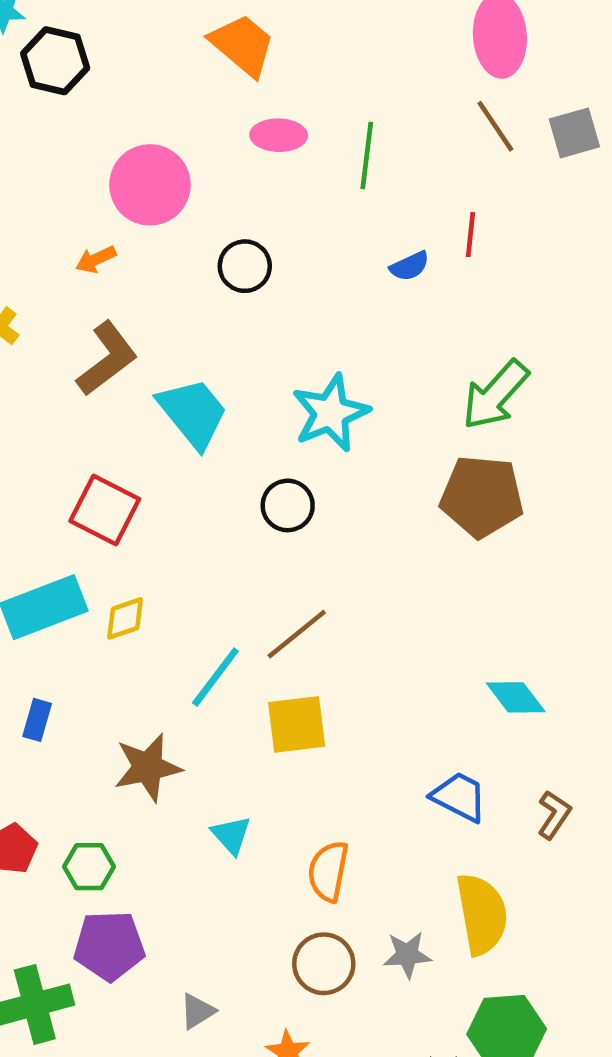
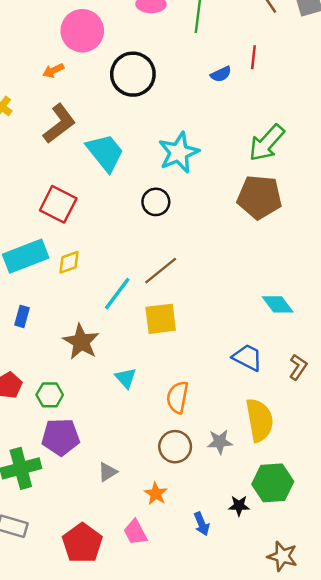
black circle: (245, 266) -> (133, 74), size x1.6
brown star: (148, 767) -> (81, 342), turned -30

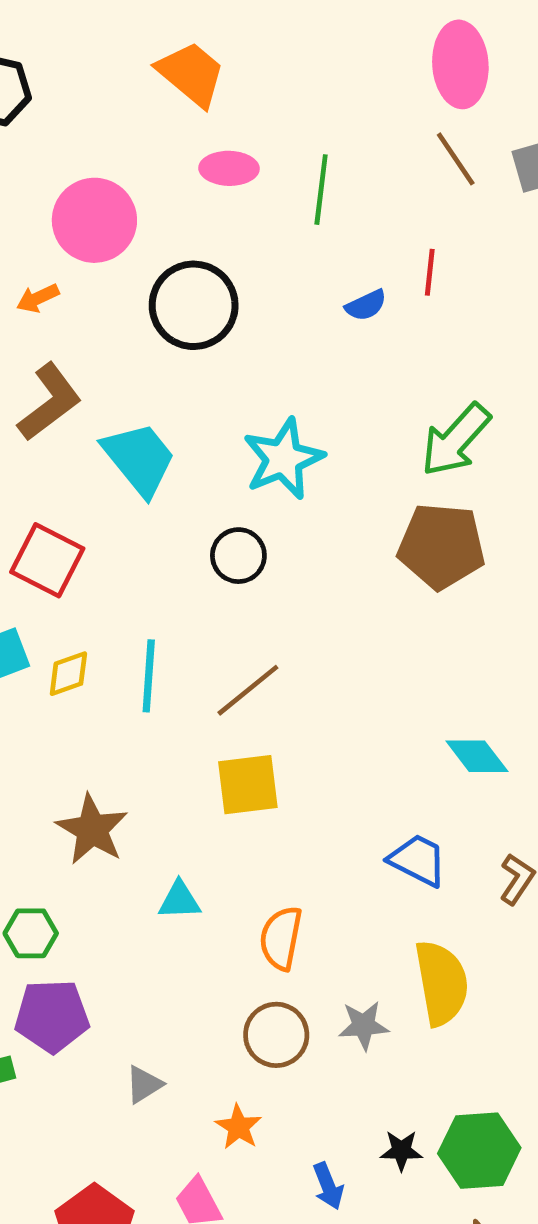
cyan line: (117, 294) -> (149, 676), moved, turned -33
cyan triangle: (126, 378) -> (179, 900), turned -50
green hexagon: (273, 483) -> (479, 1151), moved

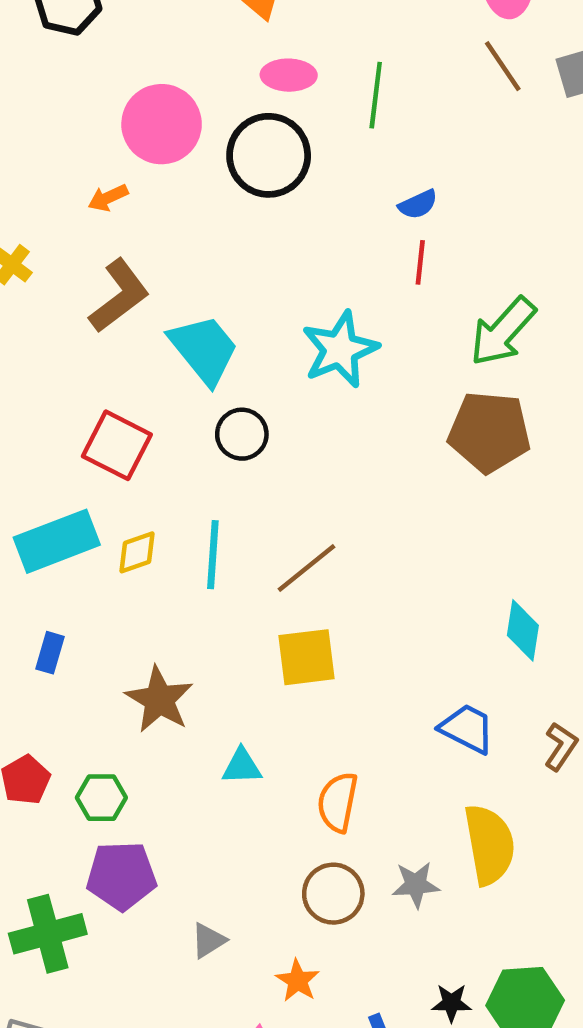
red line: (430, 272) -> (420, 262), moved
black circle: (194, 305) -> (269, 155), moved
black circle: (238, 556) -> (242, 434), moved
cyan diamond: (477, 756) -> (523, 630), turned 46

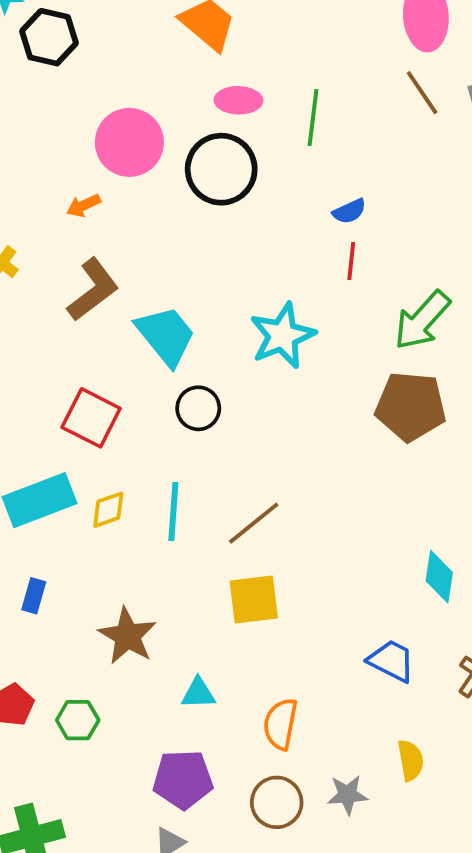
yellow semicircle: (489, 845) -> (411, 760), size x0.6
purple pentagon: (121, 876) -> (183, 779), moved

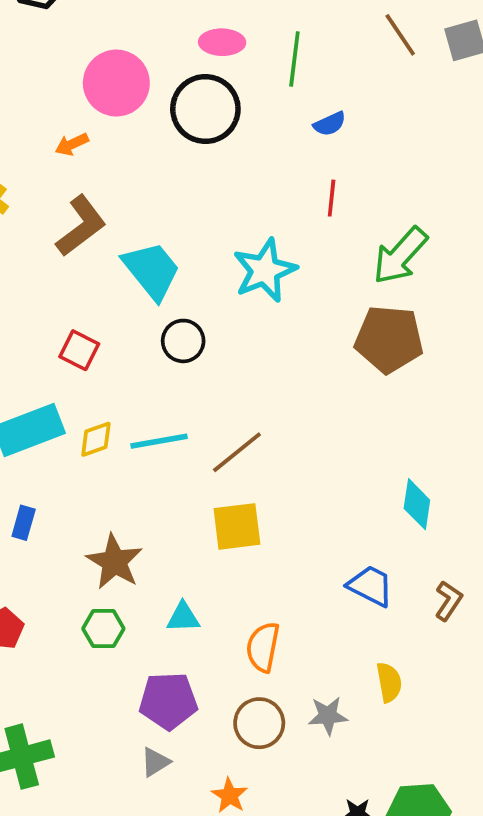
blue semicircle: (349, 211) -> (330, 124), moved
red square: (91, 418) -> (79, 350), size x0.7
cyan line: (173, 512) -> (159, 441), turned 76
green hexagon: (78, 720) -> (103, 629), moved

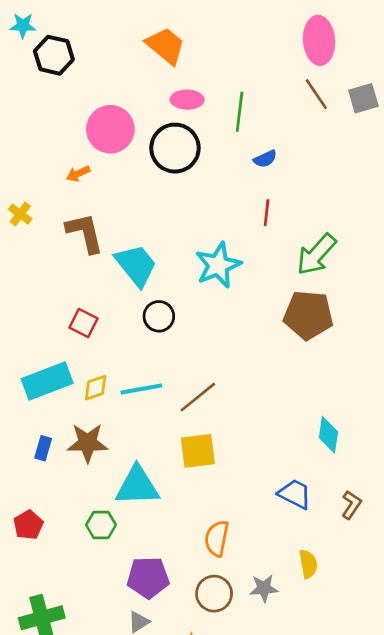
brown L-shape: (81, 226) -> (85, 233), turned -66
brown star: (114, 562) -> (88, 443), moved, turned -30
cyan triangle: (183, 617) -> (137, 486), moved, size x1.8

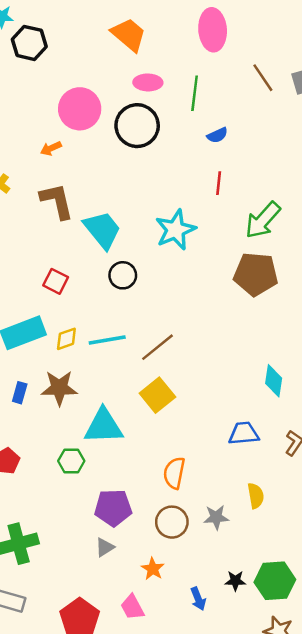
pink ellipse: (319, 40) -> (213, 30), moved
yellow square: (198, 451) -> (157, 395), turned -32
blue trapezoid: (295, 494) -> (244, 433), turned -32

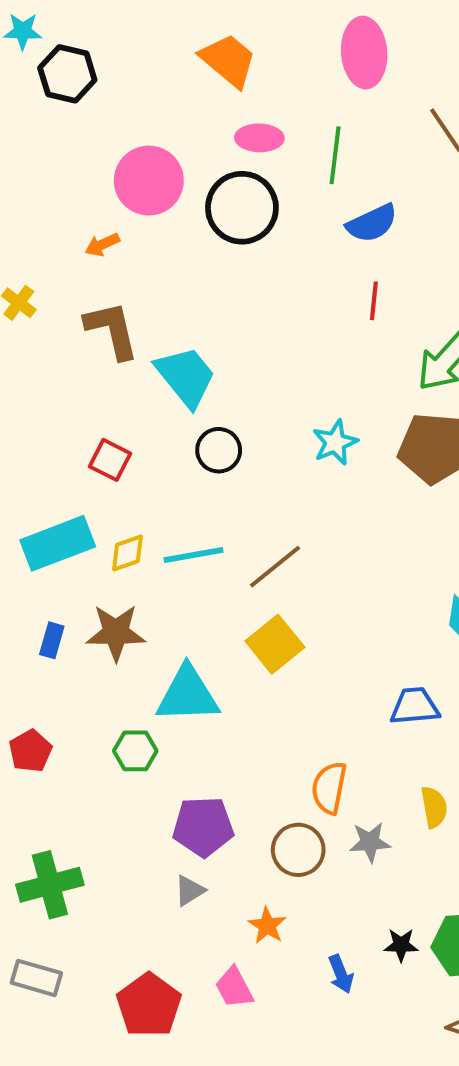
blue semicircle: (217, 135) -> (372, 223), size x1.5
cyan star: (175, 230) -> (335, 442), moved, size x0.7
orange semicircle: (174, 473) -> (329, 788), moved

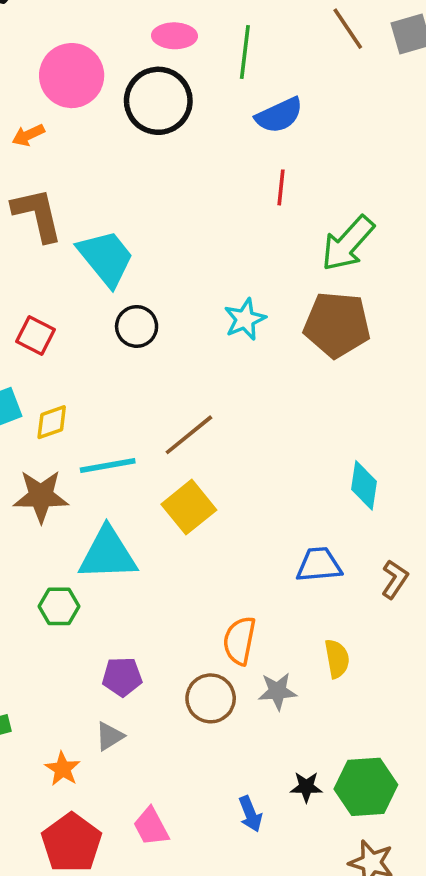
cyan line: (193, 555) -> (108, 465), moved
purple pentagon: (203, 827) -> (122, 677), size x0.7
orange star: (267, 926) -> (63, 769), moved

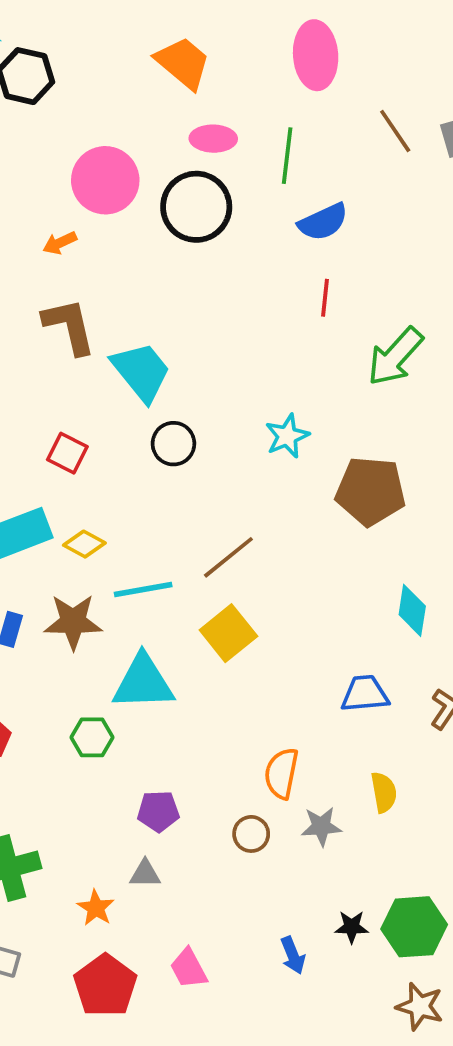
brown pentagon: (337, 325) -> (371, 491), moved
yellow diamond: (52, 422) -> (84, 544), turned 48
brown circle: (211, 698) -> (251, 834), size x0.7
gray triangle: (109, 736) -> (145, 874), turned 32

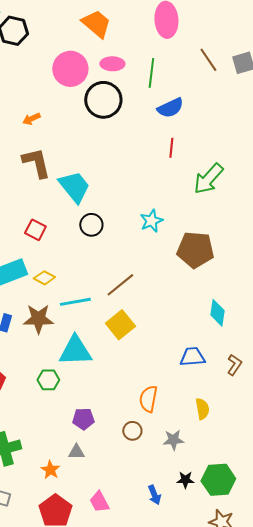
pink circle: (105, 180) -> (70, 69), moved
gray star: (321, 826) -> (173, 440), moved

